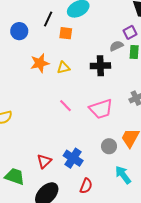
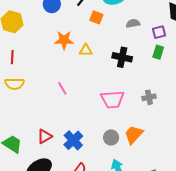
gray semicircle: (116, 46) -> (133, 23), moved
pink line: (65, 106) -> (62, 88), moved

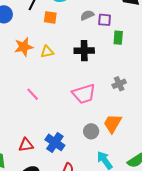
purple square: (159, 32) -> (105, 20), moved, turned 32
red triangle: (45, 136) -> (26, 145), turned 35

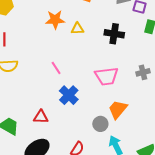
orange trapezoid: (113, 123) -> (118, 109), moved
gray circle: (91, 131) -> (100, 124), moved
blue cross: (55, 142) -> (69, 95), moved

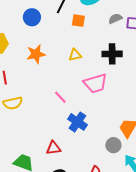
orange star: (55, 20) -> (36, 54), moved
pink trapezoid: (107, 76) -> (95, 83), moved

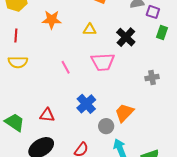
black cross: (112, 54) -> (126, 37), turned 30
blue cross: (77, 122) -> (86, 104), moved

